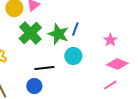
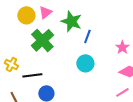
green star: (58, 34) -> (71, 21), moved
black line: (44, 68) -> (32, 75), moved

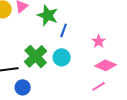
green cross: (42, 40) -> (36, 56), moved

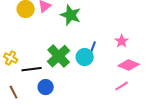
blue line: (64, 30) -> (93, 48), moved

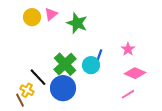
yellow cross: (11, 58) -> (27, 90), moved
black line: (32, 69) -> (38, 77), turned 54
blue circle: (46, 87) -> (63, 88), moved, size x1.6

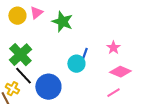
green cross: (65, 64) -> (20, 55), moved

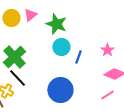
cyan circle: (76, 64) -> (61, 47), moved
blue circle: (48, 87) -> (60, 90), moved

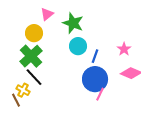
yellow circle: (11, 18) -> (34, 33), moved
blue circle: (60, 90) -> (95, 79), moved
pink line: (107, 95) -> (100, 94), moved, turned -32

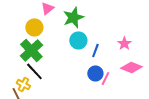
green star: (73, 23) -> (73, 17), turned 30
blue circle: (95, 79) -> (95, 73), size x0.6
pink line: (100, 94) -> (105, 78), moved

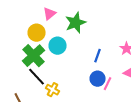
cyan circle: (78, 40) -> (58, 46), moved
yellow cross: (23, 84) -> (52, 90), moved

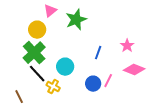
cyan circle: (58, 46) -> (65, 67), moved
blue circle: (98, 79) -> (93, 84), moved

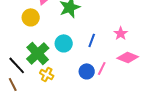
green cross: (34, 53) -> (38, 53), moved
cyan circle: (65, 67) -> (64, 43), moved
black line: (37, 74) -> (17, 65), moved

